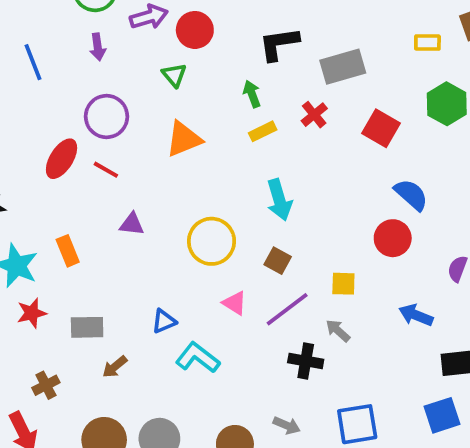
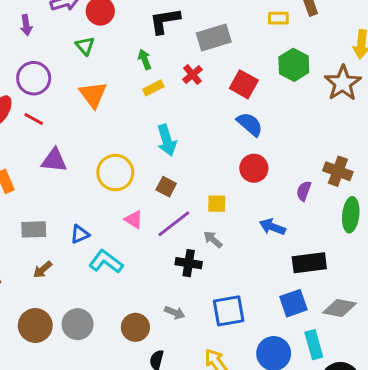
orange triangle: (184, 139) -> (93, 95), turned -44
blue semicircle: (411, 195) -> (250, 124), moved
purple triangle: (132, 224) -> (54, 160), size x1.4
gray rectangle: (87, 327) -> (34, 229), moved

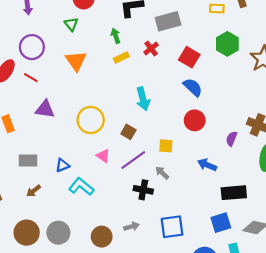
cyan arrow: (167, 140) -> (143, 99), moved
gray arrow: (175, 313) -> (132, 227), turned -40

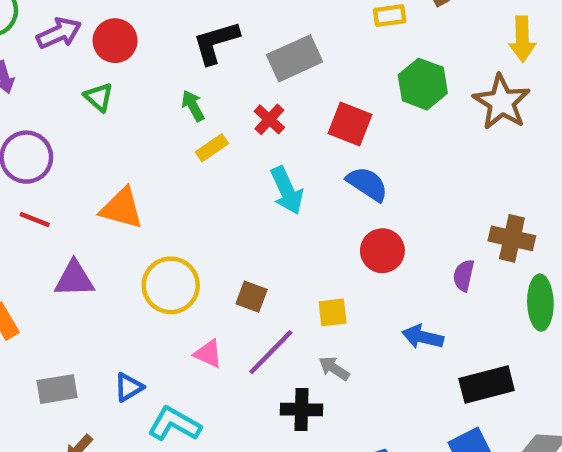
orange triangle: (76, 61) -> (122, 208), moved, turned -30
cyan arrow: (143, 99) -> (287, 191), moved

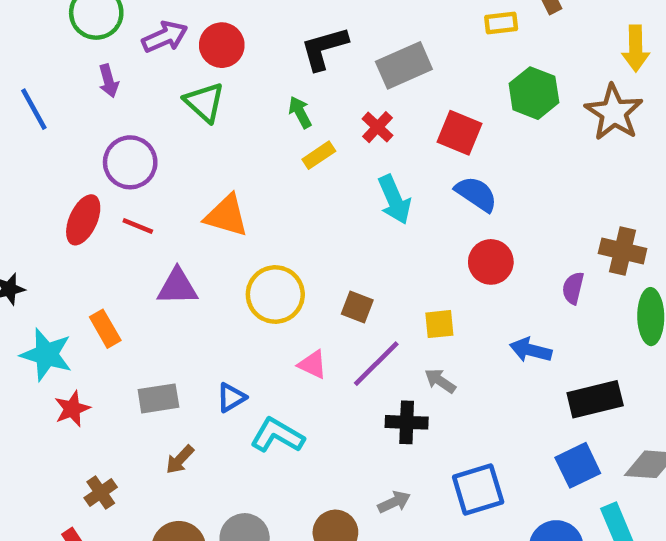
green triangle: (99, 97) -> (204, 102), size x1.4

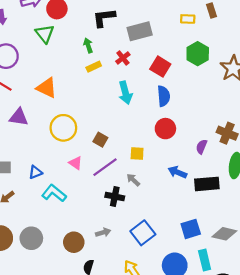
blue semicircle: (476, 194) -> (164, 96), turned 42
black rectangle: (595, 399) -> (207, 184), moved
blue square: (478, 489) -> (143, 233), turned -30

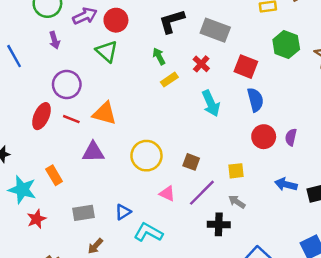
gray rectangle: (140, 31) -> (215, 30), turned 45
orange triangle: (47, 88) -> (105, 113), moved
purple semicircle: (201, 147) -> (291, 137), moved

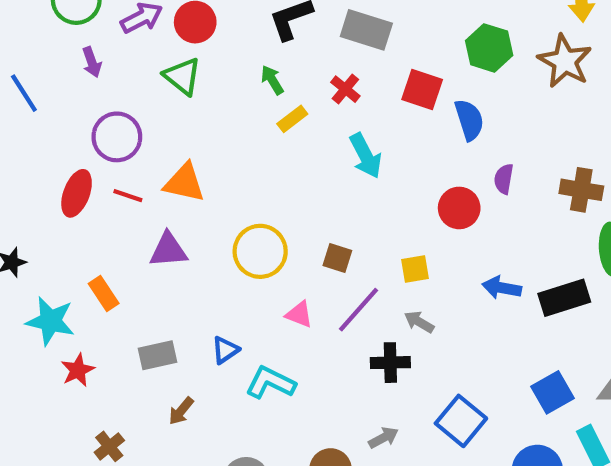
blue semicircle: (255, 100) -> (469, 120), moved
purple semicircle: (291, 137) -> (504, 179), moved

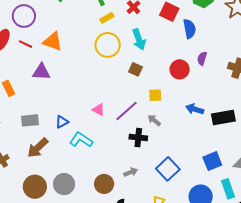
yellow circle: (260, 251) -> (108, 45), moved
brown square: (337, 258) -> (136, 69), moved
brown arrow: (181, 411) -> (38, 148), size x1.6

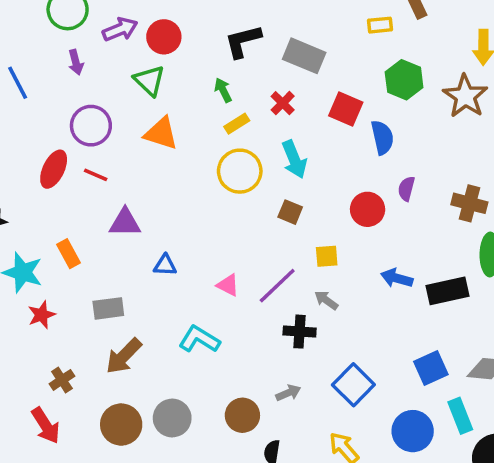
orange triangle: (53, 41) -> (161, 133), moved
blue triangle: (62, 122) -> (165, 265), moved, turned 32

